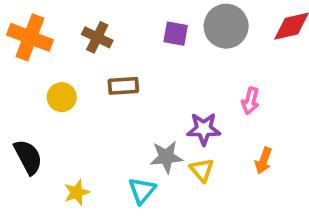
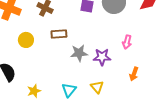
gray star: (166, 157) -> (79, 53), moved
yellow triangle: (202, 170) -> (97, 87), moved

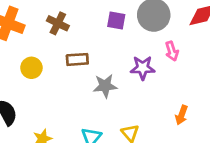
pink arrow: (127, 42) -> (172, 51), moved, turned -32
purple star: (102, 57) -> (143, 68), moved

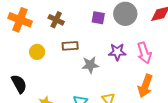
pink arrow: (172, 51) -> (144, 53), moved, size x1.5
orange arrow: (182, 115) -> (145, 86), size x1.6

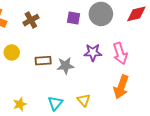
brown cross: (56, 20) -> (31, 20), turned 35
brown rectangle: (70, 46) -> (43, 61), moved

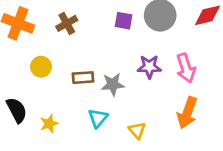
cyan triangle: (55, 103) -> (98, 118), moved
yellow star: (20, 104) -> (49, 124), moved

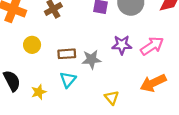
pink arrow: (186, 68) -> (152, 46), turned -105
orange arrow: (187, 113) -> (153, 83), turned 45
cyan triangle: (98, 118) -> (68, 80), moved

